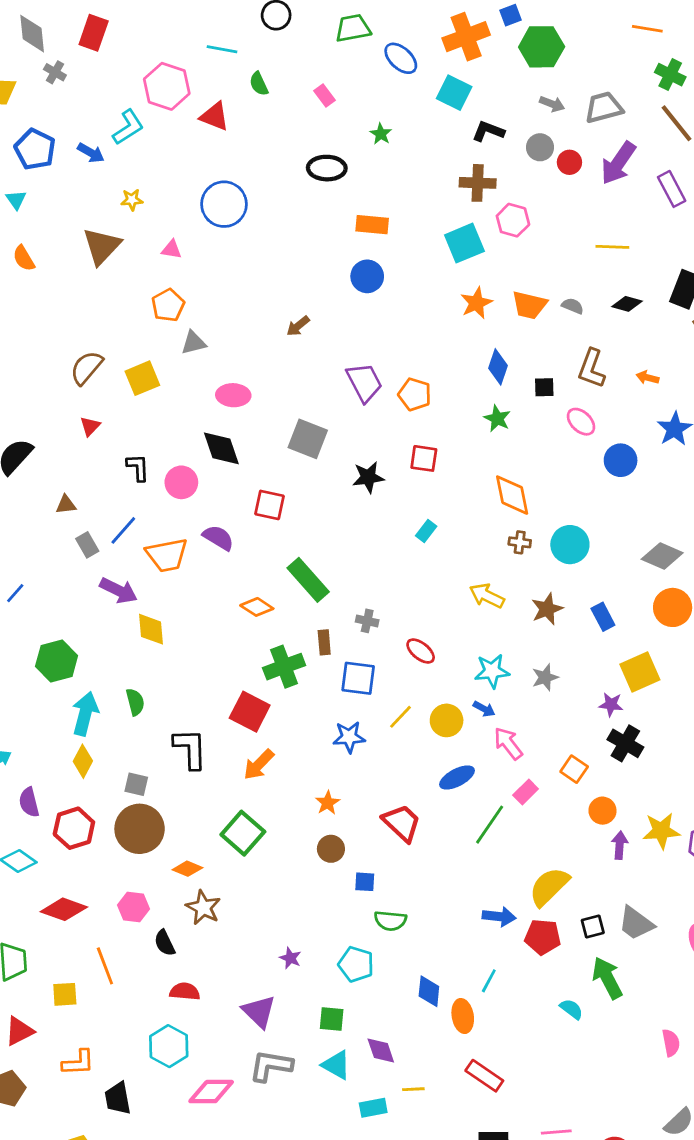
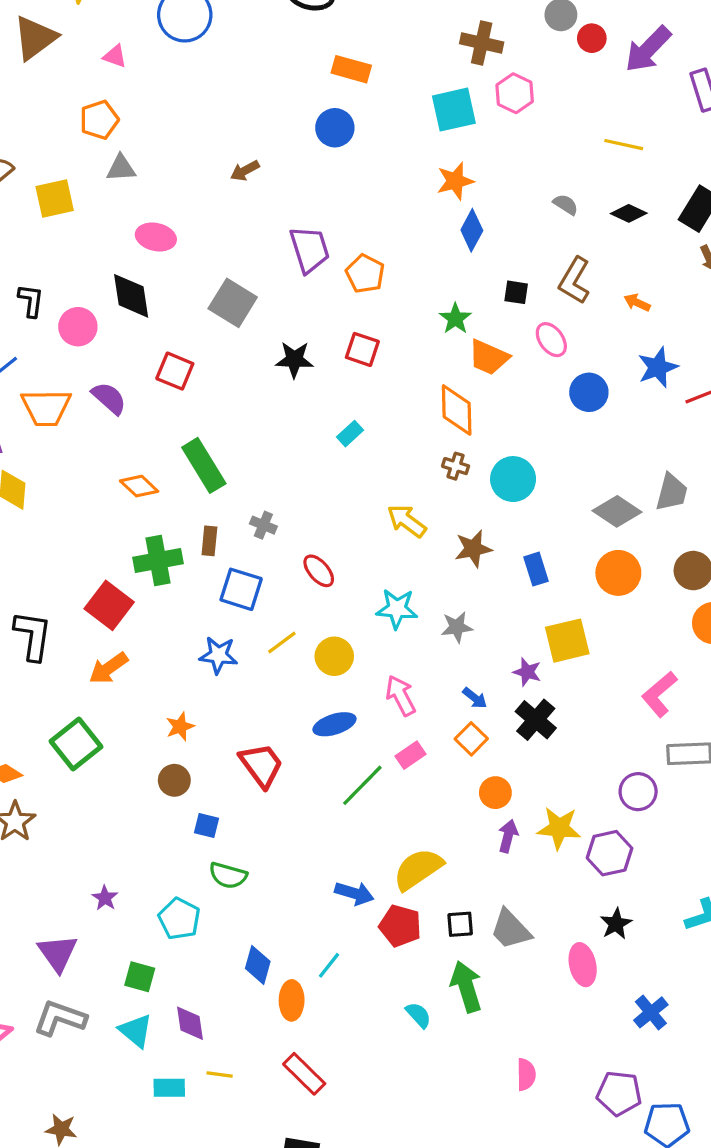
orange trapezoid: (529, 305) -> (489, 357), moved
blue diamond: (498, 367) -> (472, 230), moved
blue arrow: (484, 709) -> (475, 698), moved

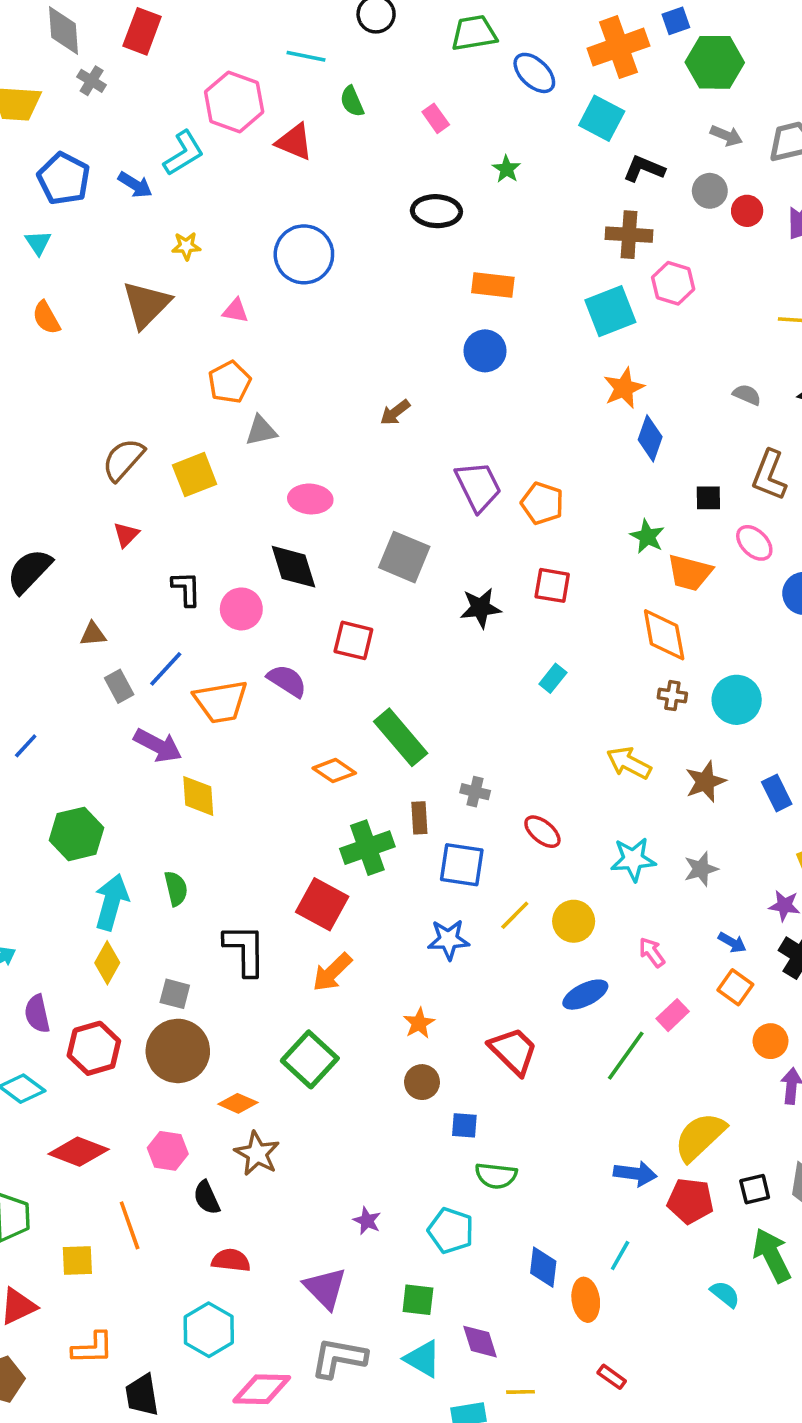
pink arrow: (401, 696) -> (652, 952), size x0.7
red rectangle: (304, 1074) -> (612, 1377), size x0.6

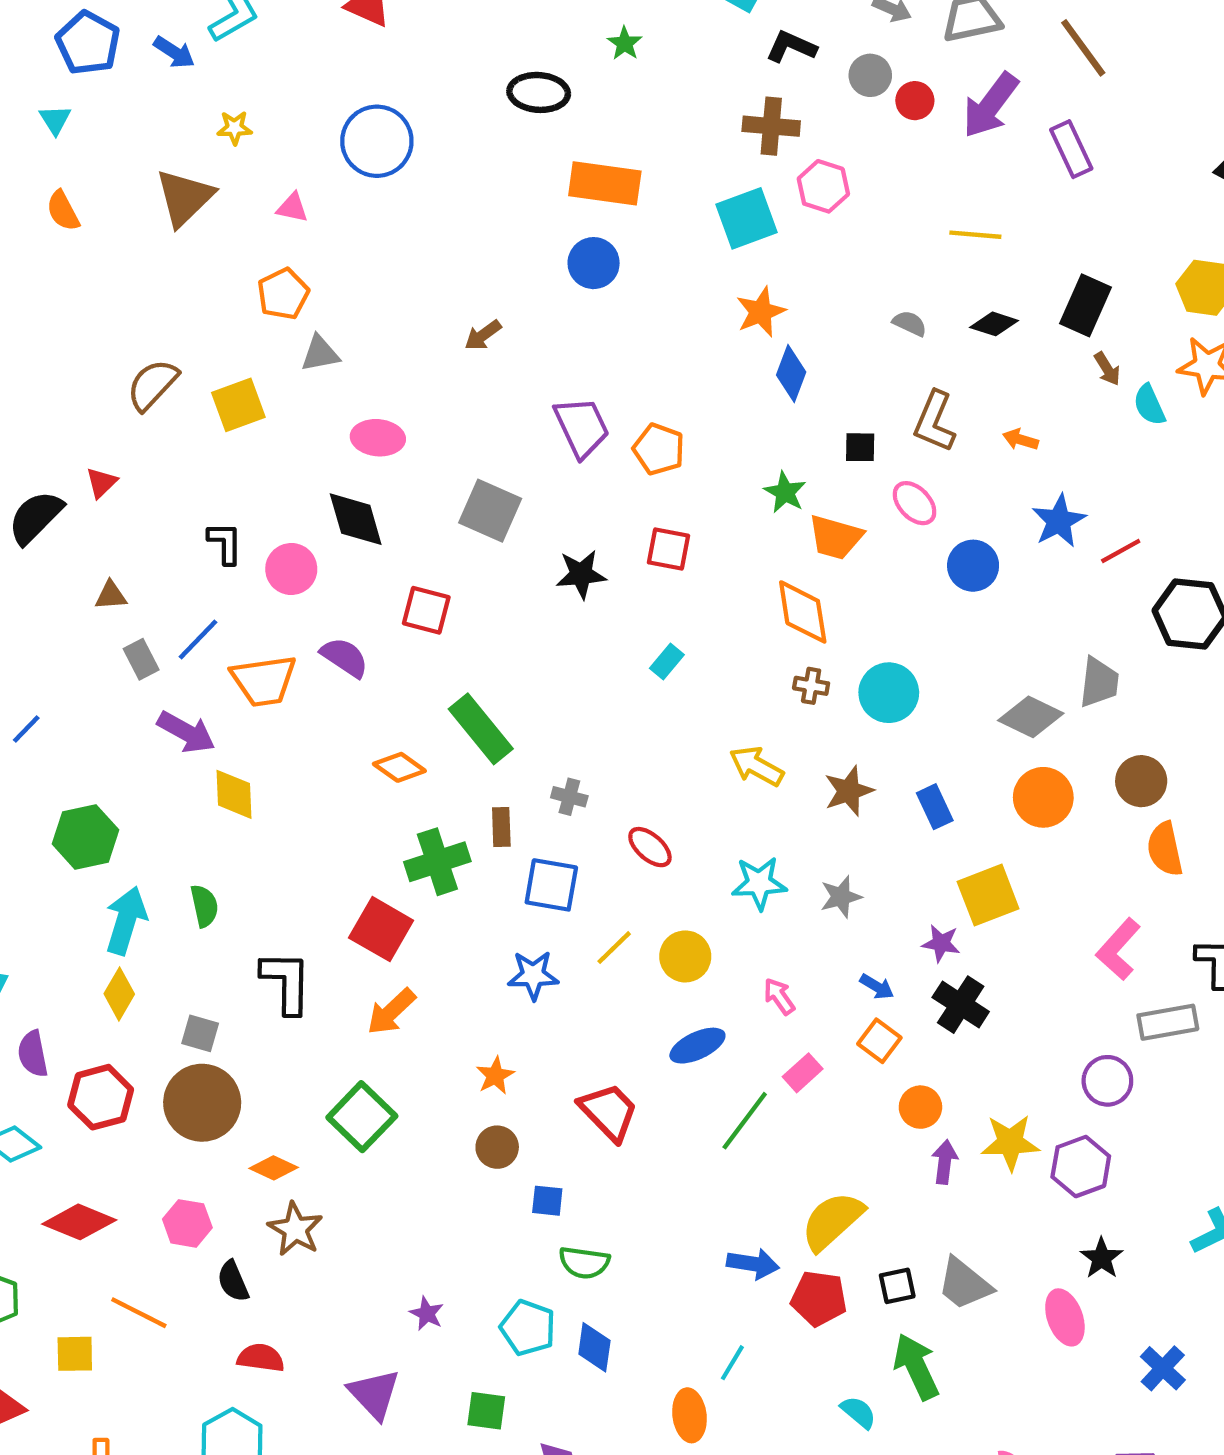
orange rectangle: (493, 285) -> (605, 183), size x1.4
red triangle: (126, 535) -> (102, 483), moved
orange line: (130, 1225) -> (139, 1313), turned -45
blue diamond: (543, 1267) -> (594, 1347), moved

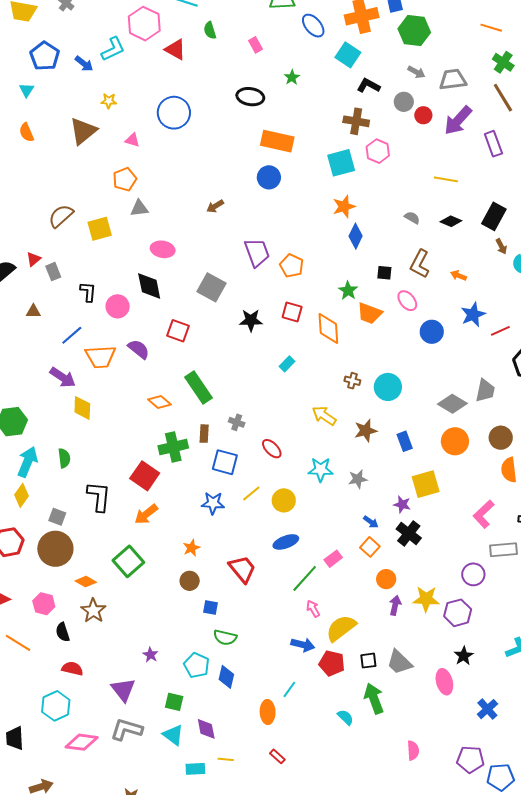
orange diamond: (803, 612) -> (328, 329), moved
gray rectangle: (141, 659) -> (53, 272), moved
pink arrow: (779, 996) -> (313, 609), moved

